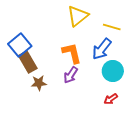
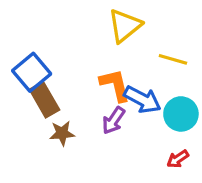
yellow line: (112, 27) -> (173, 59), moved
blue arrow: (102, 49) -> (142, 100), moved, turned -100

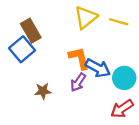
yellow line: (173, 59) -> (119, 22), moved
brown rectangle: (44, 100) -> (31, 31), moved
red arrow: (178, 159) -> (122, 109), size x1.5

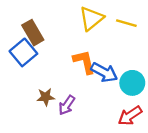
purple arrow: (78, 82) -> (67, 105), moved

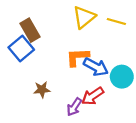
orange L-shape: (84, 62) -> (77, 57), turned -80
purple arrow: (67, 105) -> (74, 107), moved
red arrow: (130, 116) -> (93, 96), moved

